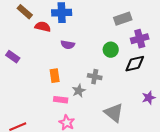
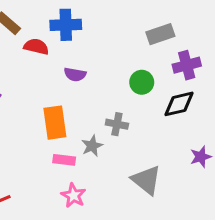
orange rectangle: (55, 76) -> (55, 123), size x1.5

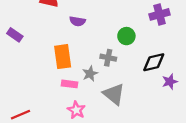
green circle: (142, 82) -> (126, 36), moved
black diamond: (179, 104) -> (154, 62), moved
gray triangle: (146, 180) -> (114, 94), moved

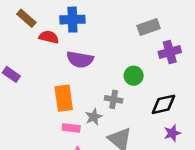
purple semicircle: (77, 21) -> (80, 59), size x1.5
purple star: (170, 82) -> (172, 133), moved

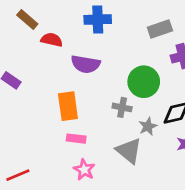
blue cross: (72, 20) -> (98, 19), moved
green circle: (134, 76) -> (144, 82), size x1.5
gray star: (94, 117) -> (148, 126), moved

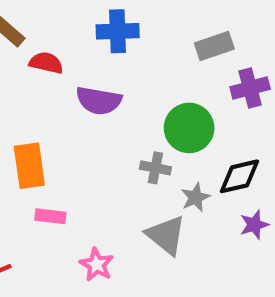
orange rectangle: (68, 106) -> (29, 166), moved
pink rectangle: (76, 139) -> (50, 216), moved

